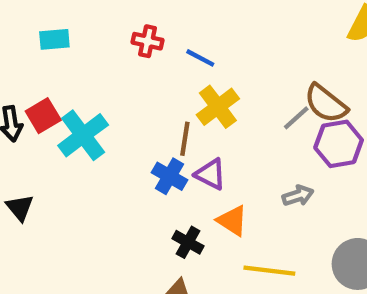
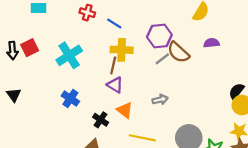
yellow cross: (218, 107) -> (122, 50), turned 35
cyan cross: (83, 135) -> (69, 55), moved
brown line: (185, 139) -> (113, 66), moved
purple hexagon: (339, 144) -> (159, 36), moved
blue cross: (169, 176) -> (70, 99), moved

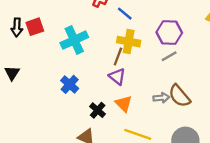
brown semicircle: (178, 52) -> (179, 96), moved

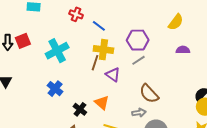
purple triangle: (117, 77) -> (113, 75), moved
gray arrow: (161, 98) -> (139, 113), moved

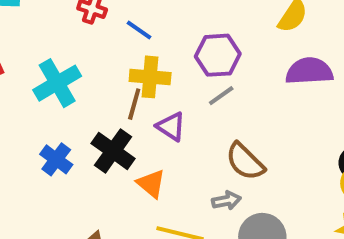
purple semicircle: (183, 50) -> (309, 71), size x1.6
black cross: (80, 109) -> (113, 151), moved, size x1.5

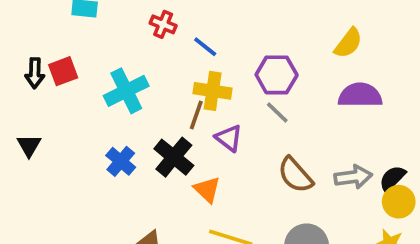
gray line: (221, 96) -> (277, 113), turned 75
gray arrow: (226, 201) -> (353, 177), moved, size x1.4

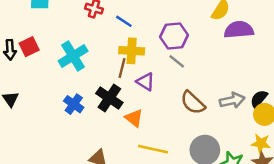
purple semicircle: (360, 95) -> (239, 30), moved

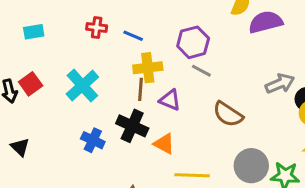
gray arrow: (232, 100) -> (280, 84), moved

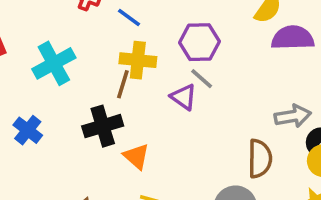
purple triangle: (170, 100) -> (184, 97), moved
brown semicircle: (228, 114) -> (260, 159), moved, turned -136
black cross: (132, 126) -> (103, 126), turned 36
blue cross: (93, 140) -> (28, 130), moved

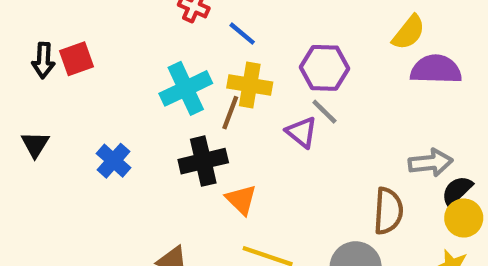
cyan cross: (54, 63) -> (186, 88), moved

